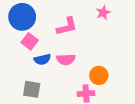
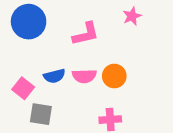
pink square: (30, 41) -> (23, 88), moved
orange circle: (99, 75) -> (114, 76), moved

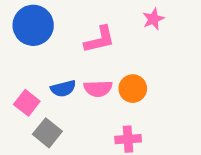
gray square: (41, 114) -> (47, 133), turned 30

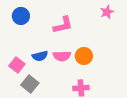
pink star: (153, 19) -> (107, 12), moved
blue circle: (33, 25) -> (21, 16), size x0.7

